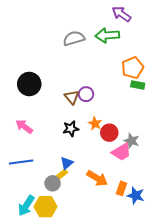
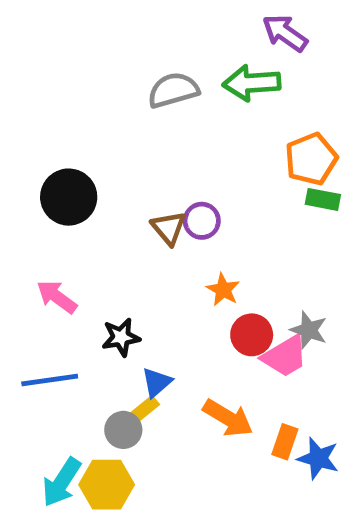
black star: (71, 129) -> (121, 337), moved
red circle: (109, 133) -> (252, 335), moved

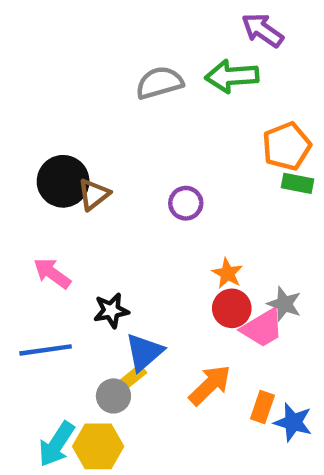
brown triangle: (168, 228) -> (94, 194), moved, turned 32
orange star: (223, 290) -> (227, 273), moved
blue triangle: (157, 382) -> (144, 352), size x1.4
orange arrow: (228, 418) -> (210, 385), turned -75

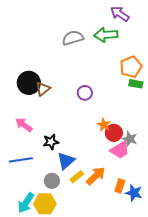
red circle: (232, 308) -> (114, 133), moved
yellow rectangle: (131, 378) -> (77, 177), moved

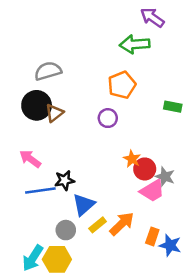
gray semicircle: (73, 38) -> (48, 71), moved
orange pentagon: (131, 67) -> (122, 85), moved
blue line: (21, 160) -> (40, 191), moved

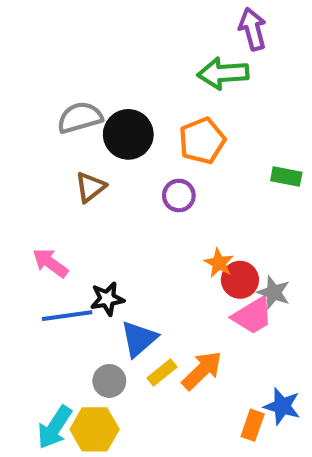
purple arrow: (152, 18) -> (253, 29), turned 40
black circle: (37, 105) -> (128, 134), moved
orange rectangle: (152, 236) -> (253, 425), moved

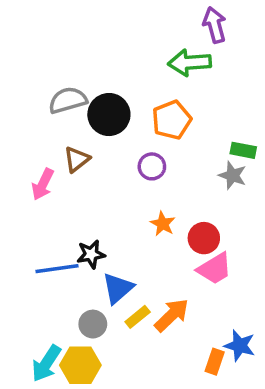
pink arrow: (50, 263) -> (43, 184), moved, turned -100
orange star: (219, 263) -> (163, 224), moved
gray star: (274, 292) -> (233, 175), moved

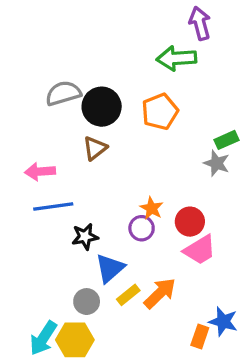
green rectangle: (243, 150) -> (227, 140), turned -35
brown triangle: (77, 159) -> (95, 148), moved
purple circle: (152, 166) -> (142, 228), moved
pink arrow: (43, 184) -> (40, 172), turned 60
blue line: (57, 269) -> (53, 207), moved

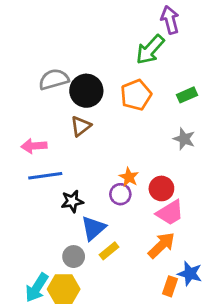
green arrow: (177, 58) -> (150, 50), turned -44
green rectangle: (227, 140) -> (187, 95), moved
orange arrow: (160, 293) -> (161, 245), moved

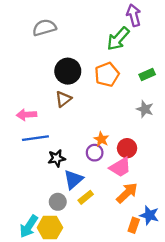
gray semicircle: (54, 79) -> (44, 28), moved
pink trapezoid: (170, 213) -> (120, 167), moved

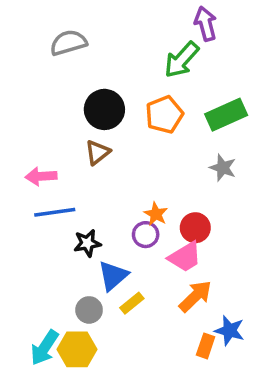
green rectangle: (147, 74) -> (226, 115), size x1.6

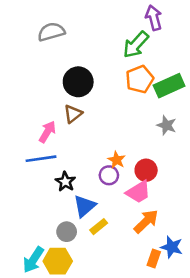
orange pentagon: (164, 115) -> (140, 79), moved
pink arrow: (41, 176) -> (47, 132), moved, turned 125
black star: (87, 243) -> (65, 182), turned -30

